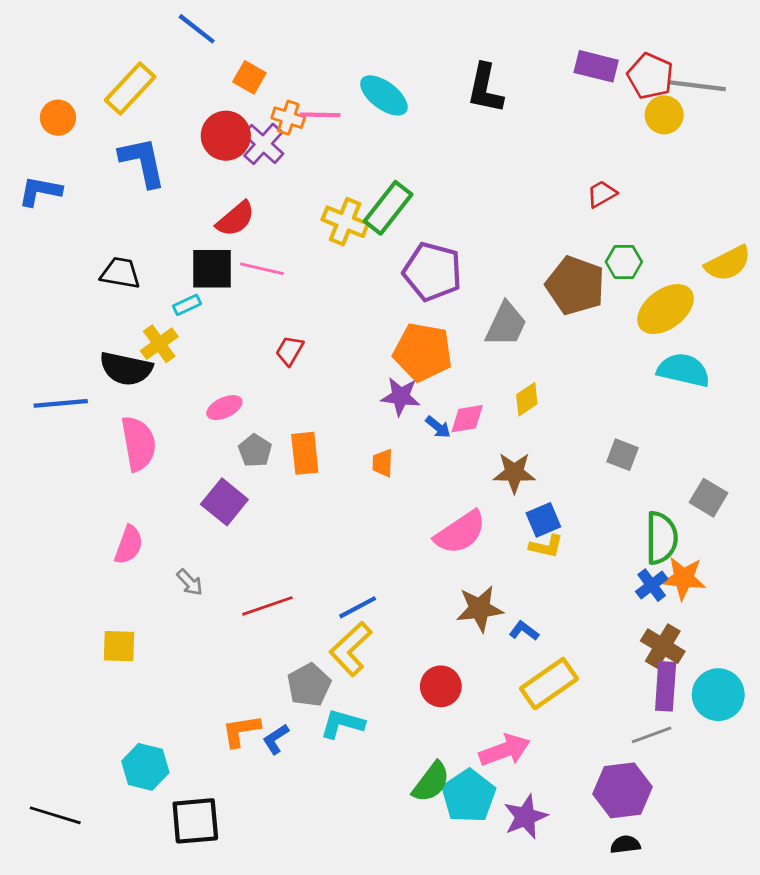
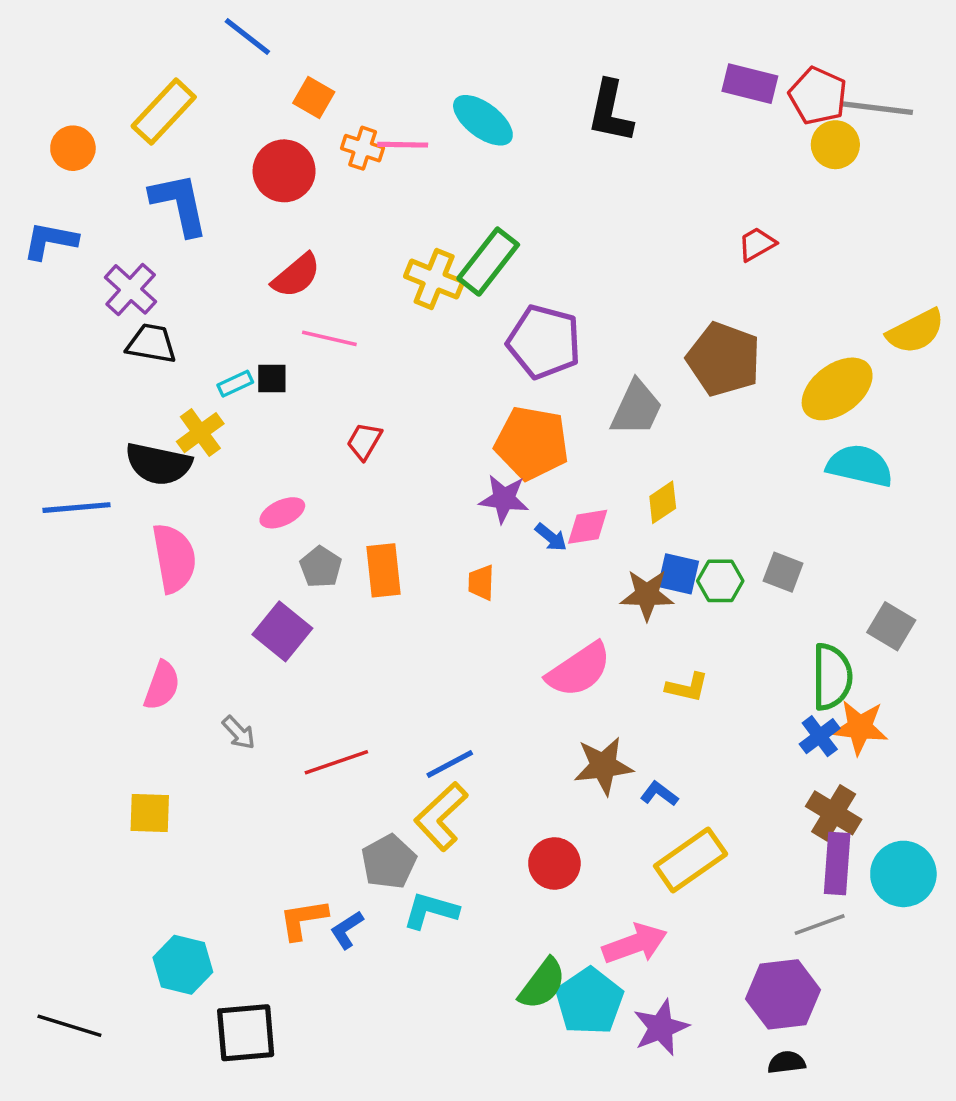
purple cross: (263, 144) -> (131, 289), moved
green hexagon: (624, 262) -> (720, 581), moved
black square: (212, 269) -> (272, 378), moved, size x0.6
blue square: (543, 520) -> (678, 574), moved, turned 36

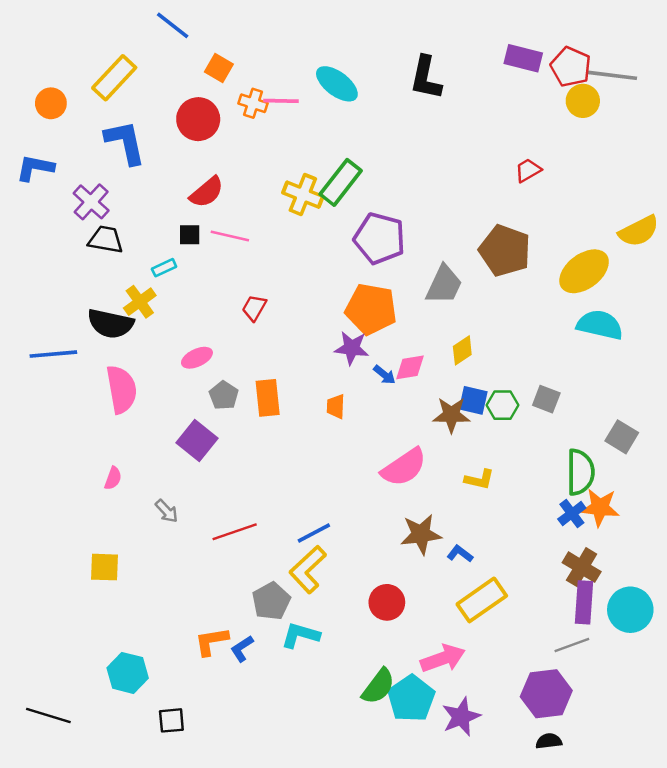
black square: (272, 378) -> (190, 235), moved
pink semicircle: (162, 686) -> (113, 478), size x0.7
black square: (246, 1033) -> (171, 720), size x0.6

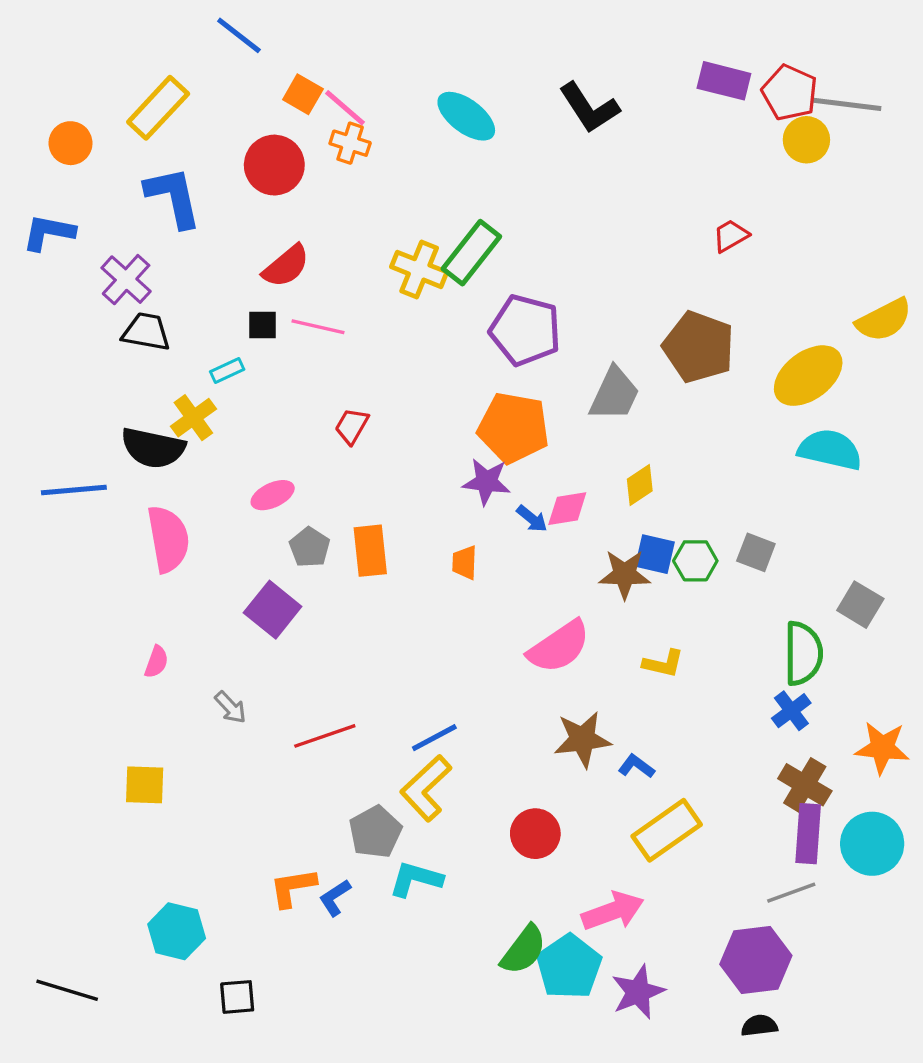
black L-shape: (426, 78) -> (589, 108), turned -45
pink line: (281, 101) -> (345, 108), moved, turned 40
orange star: (600, 507) -> (882, 748), moved

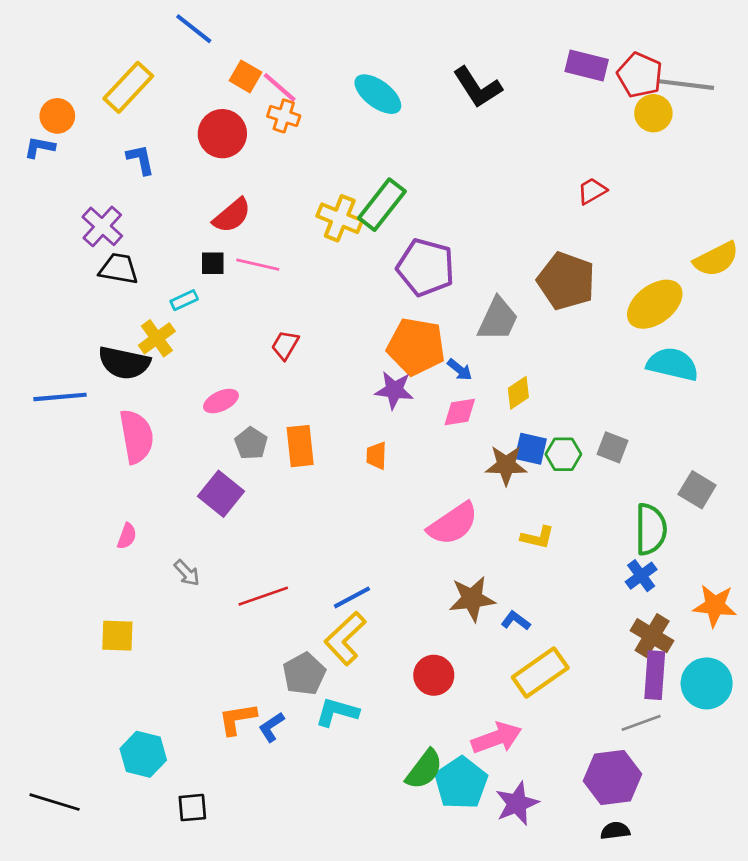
blue L-shape: (173, 197) -> (141, 160), size x0.6
blue L-shape: (49, 232) -> (40, 147), moved, size x0.7
blue arrow: (532, 519) -> (460, 370), moved

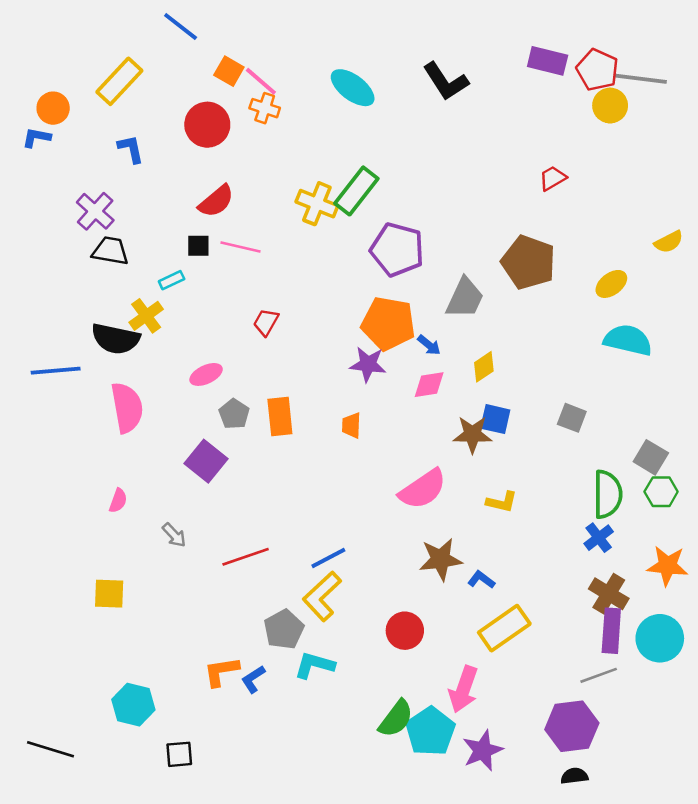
yellow semicircle: (716, 259) -> (669, 242), size x0.7
yellow ellipse: (655, 304) -> (611, 284), size x0.6
green hexagon: (563, 454) -> (661, 492), moved
pink arrow: (497, 738) -> (463, 689), turned 129

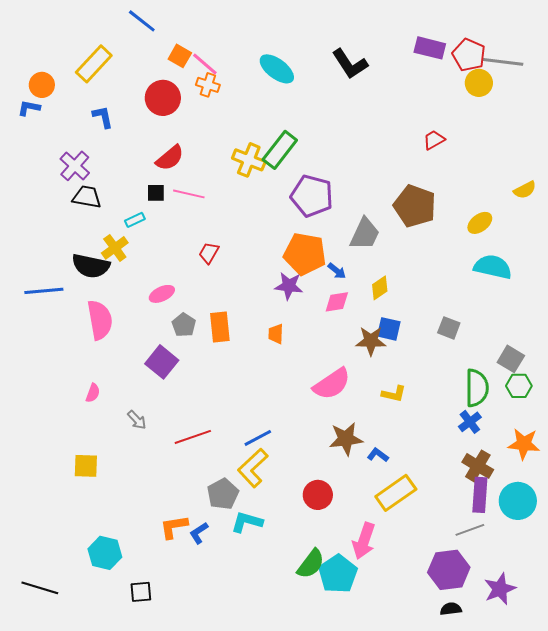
purple star: (483, 750) -> (500, 589), moved

